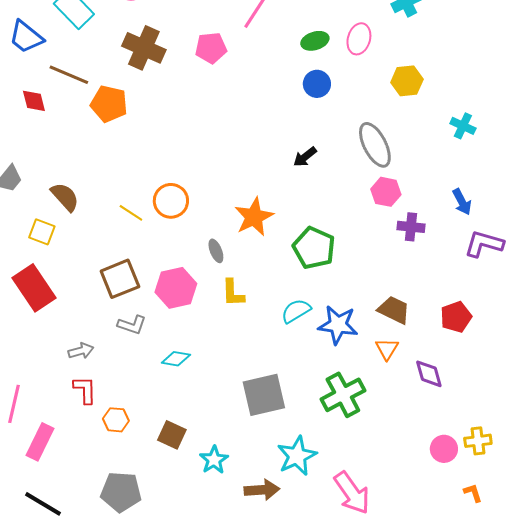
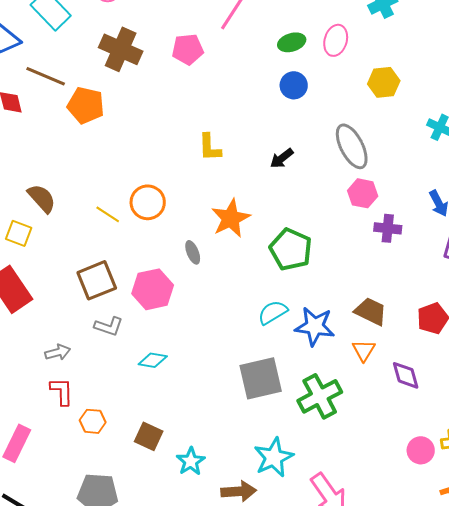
yellow L-shape: (233, 293) -> (210, 147), moved
gray square: (264, 395) -> (261, 378), moved

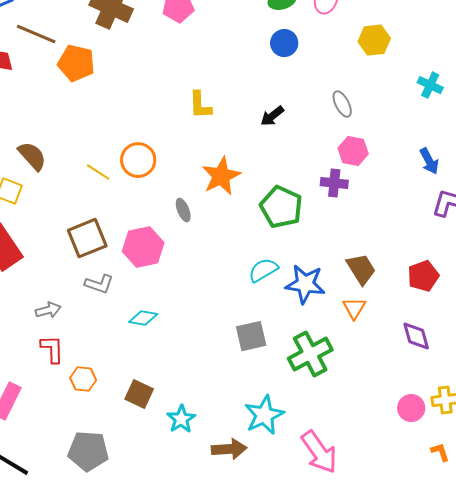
gray ellipse: (352, 146) -> (342, 104), size x0.6
purple cross: (388, 228) -> (334, 183), moved
brown trapezoid: (371, 311) -> (361, 269), turned 32
purple diamond: (406, 375) -> (416, 336), moved
gray square: (261, 378) -> (251, 336), size x0.7

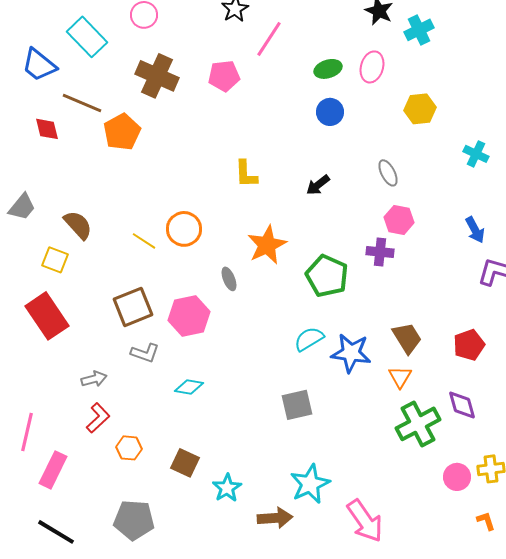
orange pentagon: (76, 63) -> (122, 132), turned 30
red L-shape: (52, 349) -> (98, 418), turned 48
green cross: (310, 354) -> (418, 424), moved

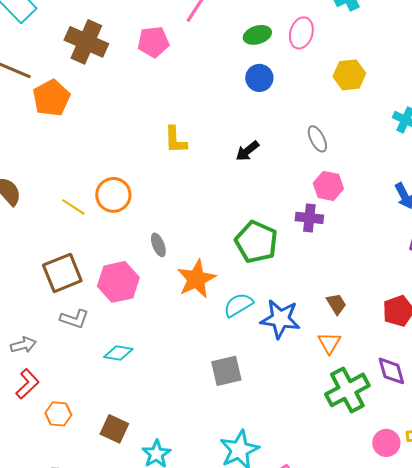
orange star: (267, 245) -> (196, 279), moved
brown trapezoid: (407, 338) -> (336, 304), size x0.7

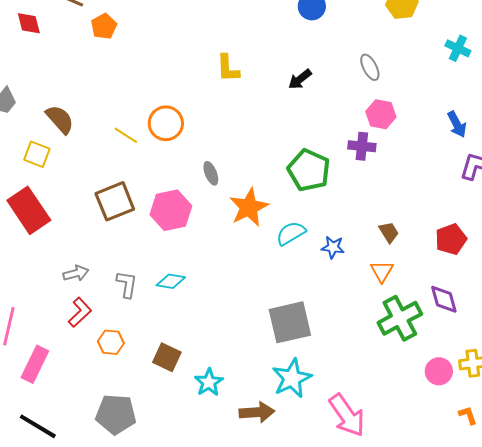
orange pentagon: (51, 98) -> (104, 26), size x0.7
gray L-shape: (74, 319) -> (127, 284), moved, turned -100
blue star: (280, 319) -> (333, 247), size x0.6
gray square: (226, 371) -> (290, 322), moved, size x1.4

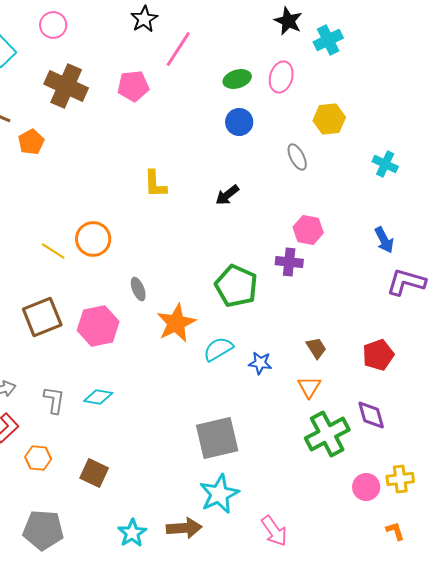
gray ellipse: (370, 67) -> (297, 157), moved
cyan star: (209, 382) -> (132, 533), moved
pink arrow: (347, 415) -> (274, 531), size x0.7

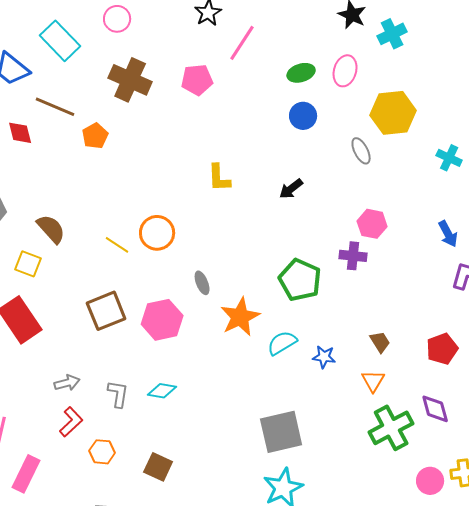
yellow hexagon: (329, 119) -> (393, 113), size x1.4

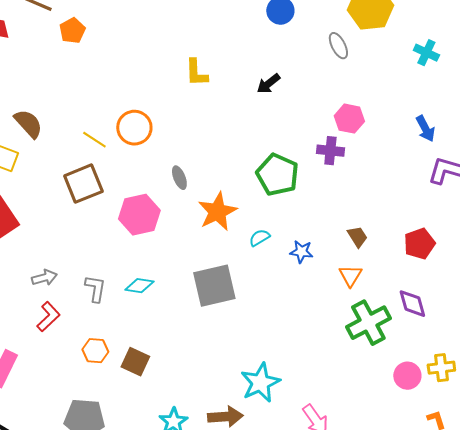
brown square: (106, 311) -> (83, 184), moved
cyan semicircle: (282, 343) -> (259, 238), size x0.7
gray square: (281, 432) -> (214, 286), moved
orange hexagon: (102, 452) -> (95, 351), moved

